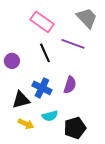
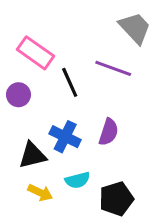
pink rectangle: (42, 22) -> (36, 53), moved

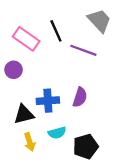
black line: (70, 82) -> (56, 31), moved
blue cross: (65, 137) -> (48, 101), turned -30
yellow arrow: (40, 193) -> (30, 142), turned 48

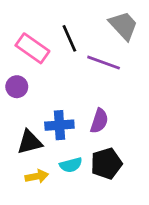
yellow arrow: (30, 142) -> (37, 176), turned -84
black pentagon: (86, 146) -> (106, 163), moved

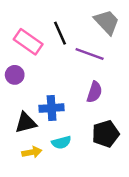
purple semicircle: (99, 121) -> (94, 92), moved
black pentagon: (106, 163) -> (106, 134), moved

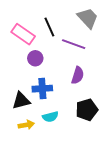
purple circle: (15, 75) -> (35, 58), moved

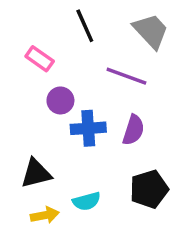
black line: (49, 27) -> (85, 26), moved
pink rectangle: (23, 34) -> (40, 59), size x0.7
blue cross: (42, 89) -> (88, 128), moved

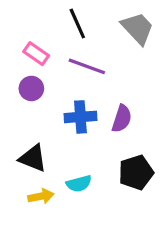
purple line: (126, 76) -> (87, 66), moved
purple circle: (60, 100) -> (31, 88), moved
black triangle: (36, 173) -> (33, 158), turned 36

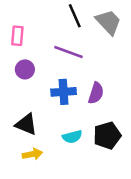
black line: (77, 23) -> (75, 16), moved
pink rectangle: (36, 54) -> (17, 36), moved, turned 60
cyan semicircle: (79, 184) -> (72, 137), moved

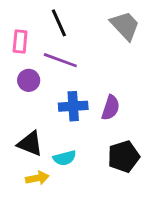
black line: (75, 16) -> (59, 23), moved
purple line: (69, 52) -> (60, 60), moved
cyan semicircle: (72, 137) -> (65, 158), moved

